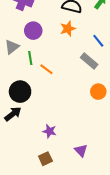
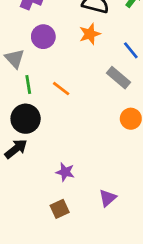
gray triangle: (12, 47) -> (15, 59), turned -35
green line: (30, 58) -> (28, 84), moved
purple triangle: (81, 151) -> (108, 198), turned 32

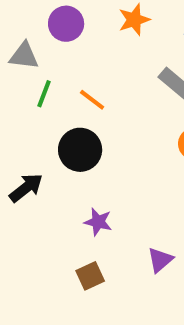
gray triangle: (15, 59) -> (24, 56), turned -40
green line: (28, 84) -> (44, 94), turned 30
black circle: (26, 119) -> (80, 150), moved

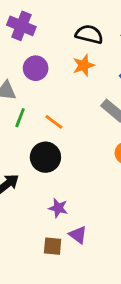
purple triangle: (160, 260) -> (78, 235), moved, turned -42
brown square: (90, 276) -> (53, 246), turned 30

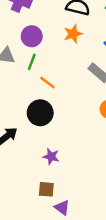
green line: (20, 118) -> (32, 62), moved
purple triangle: (78, 235) -> (62, 208), moved

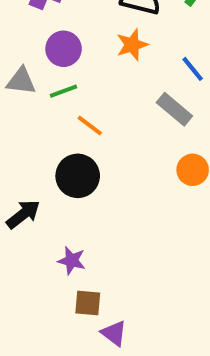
green line: (32, 62) -> (64, 91), turned 49
purple star: (51, 157) -> (72, 261), moved

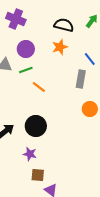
gray rectangle: (174, 109) -> (81, 79), turned 60
black circle: (78, 176) -> (36, 126), moved

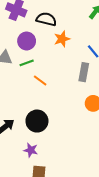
black semicircle: (64, 25) -> (46, 19), moved

